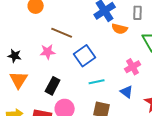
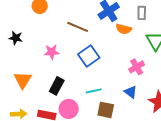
brown line: (62, 33) -> (78, 27), moved
black star: (15, 56) -> (16, 38), moved
cyan line: (97, 82) -> (94, 91), moved

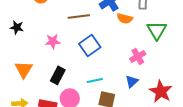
brown line: (78, 27) -> (79, 16), turned -30
blue triangle: (131, 92) -> (132, 81), turned 40

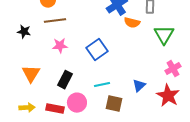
brown line: (79, 16) -> (55, 21), moved
pink cross: (138, 56) -> (173, 69), moved

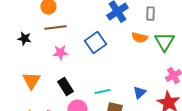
orange semicircle: (132, 23) -> (139, 38), moved
blue square: (97, 50) -> (95, 43), moved
black rectangle: (65, 80) -> (65, 87), turned -60

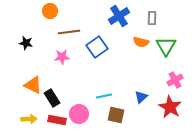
brown line: (55, 28) -> (69, 32), moved
orange triangle: (31, 81) -> (33, 85), turned -36
black rectangle: (65, 87) -> (52, 98), moved

